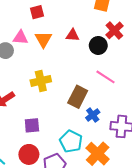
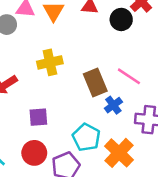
pink line: (105, 77) -> (129, 76), moved
brown rectangle: (78, 97) -> (95, 82), turned -50

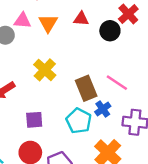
yellow cross: (50, 62) -> (45, 70), turned -35
cyan pentagon: (86, 137) -> (79, 121), moved

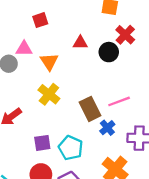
orange triangle: (48, 23) -> (49, 62), moved
pink line: (117, 83) -> (119, 101), turned -50
cyan pentagon: (79, 121) -> (71, 148), moved

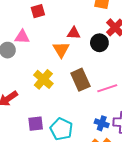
orange triangle: (49, 62) -> (61, 50), moved
brown rectangle: (90, 109) -> (80, 80), moved
blue cross: (107, 128) -> (102, 123), moved, turned -32

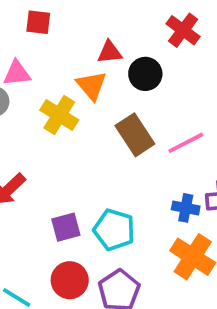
red square: (38, 11) -> (38, 22), turned 32
black circle: (99, 43) -> (145, 74), moved
yellow cross: (43, 79) -> (59, 115), moved

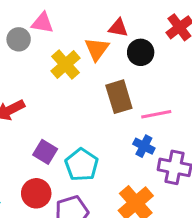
blue cross: (186, 208) -> (144, 146), moved
purple square: (66, 227) -> (45, 152), turned 30

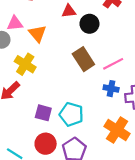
orange triangle: (97, 49) -> (37, 33), moved
yellow cross: (65, 64) -> (25, 64), moved

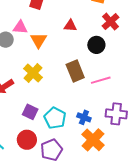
black circle: (89, 24) -> (96, 45), moved
yellow cross: (25, 64) -> (33, 73), moved
blue cross: (111, 89) -> (84, 117), moved

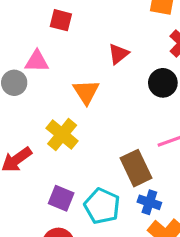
red triangle: (70, 26) -> (118, 54), turned -40
orange triangle: (39, 40) -> (86, 92), moved
brown rectangle: (75, 71) -> (136, 168), moved

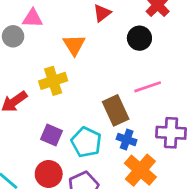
yellow cross: (62, 135) -> (53, 81), turned 32

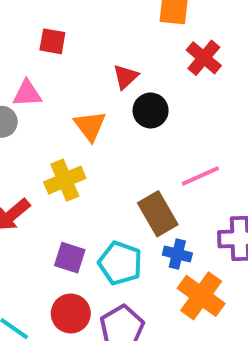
black circle: (139, 38) -> (151, 110), moved

